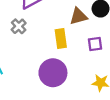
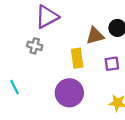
gray cross: (19, 26) -> (35, 46), turned -32

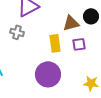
purple square: (112, 64) -> (79, 44), moved

